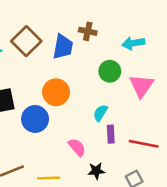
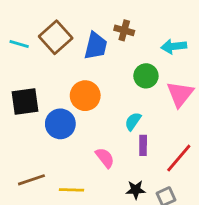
red line: (144, 144) -> (179, 158), turned -64
black star: (96, 171) -> (136, 190), moved

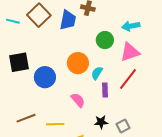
cyan arrow: (174, 46) -> (131, 26), moved
pink triangle: (180, 94) -> (130, 52), turned 35
orange circle: (85, 96) -> (78, 63), moved
red line: (179, 158) -> (128, 79), moved

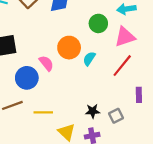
blue circle: (45, 77) -> (27, 78), moved
purple rectangle: (105, 90) -> (139, 95), moved
pink semicircle: (78, 100) -> (46, 63), moved

